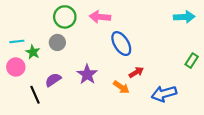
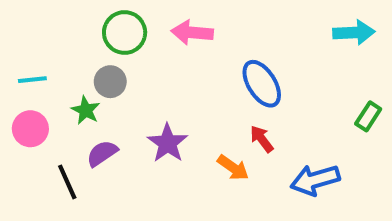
blue ellipse: (121, 44) -> (262, 84), moved
green star: (33, 52) -> (86, 110), moved
red arrow: (136, 72) -> (262, 139), turned -96

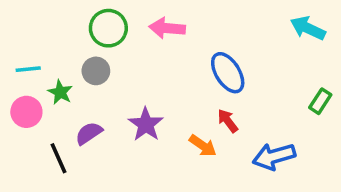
cyan arrow: (354, 33) -> (308, 28), turned -152
green star: (86, 110) -> (60, 92), moved

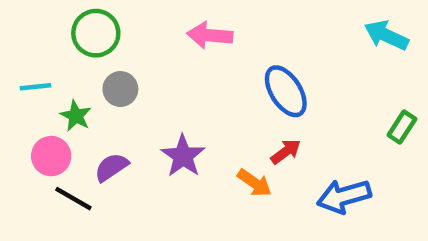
green circle: (108, 28) -> (96, 33), moved
pink circle: (26, 112) -> (51, 156), moved
red arrow: (228, 121) -> (286, 152), turned 90
black line: (58, 158) -> (73, 199), turned -36

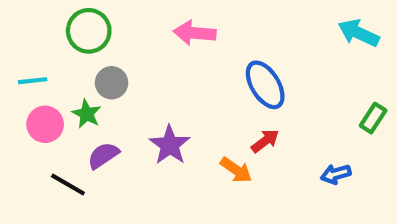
green star: (76, 116) -> (87, 114), moved
pink circle: (51, 156) -> (45, 124), moved
blue arrow: (344, 196) -> (336, 174), moved, size x0.6

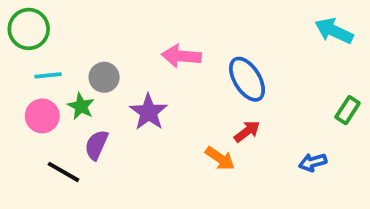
green circle: (89, 31) -> (29, 29), moved
pink arrow: (195, 33) -> (181, 56), moved
cyan line: (33, 81) -> (48, 75), moved
purple star: (170, 145) -> (149, 112), moved
purple semicircle: (103, 155) -> (96, 145), turned -32

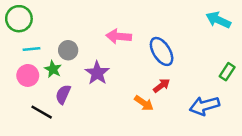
blue arrow: (313, 162) -> (204, 106), size x1.6

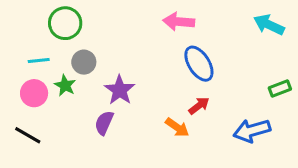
green circle: (19, 19) -> (65, 23), moved
pink arrow: (119, 36) -> (179, 22), moved
green rectangle: (227, 72) -> (280, 89), turned 36
purple semicircle: (63, 94) -> (104, 123), moved
black line: (42, 112) -> (28, 135), moved

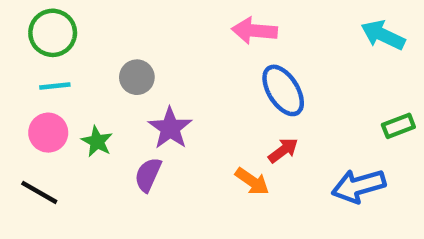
green circle: (65, 23) -> (53, 33), moved
gray circle: (84, 62) -> (137, 77), moved
green star: (65, 85) -> (97, 141), moved

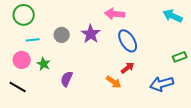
cyan line: (55, 86) -> (33, 40), moved
purple star: (170, 128) -> (91, 34), moved

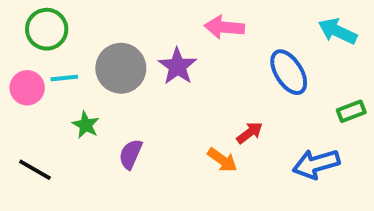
gray circle: (62, 35) -> (121, 68), size x1.6
blue ellipse: (128, 41) -> (289, 72), moved
pink circle: (22, 60) -> (27, 88), moved

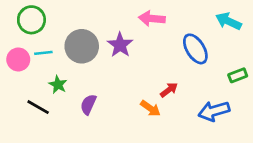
black line: (35, 170) -> (38, 107), moved

